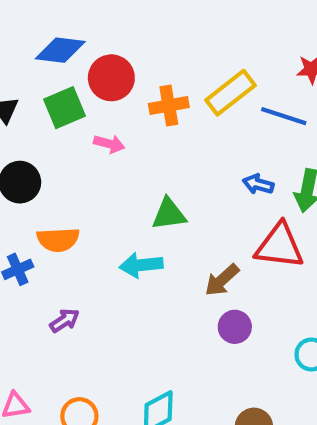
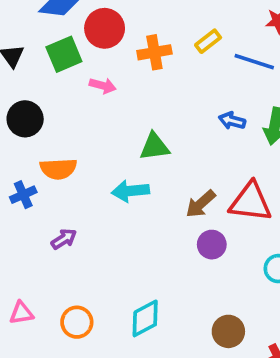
yellow rectangle: (231, 93) -> (208, 41), size x0.6
red triangle: (279, 246) -> (251, 202), moved

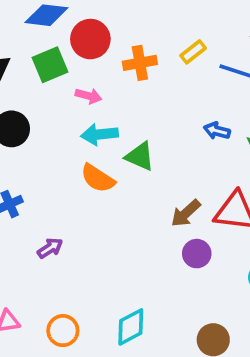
green triangle: (154, 147) -> (140, 156), turned 32
orange semicircle: (58, 169) -> (98, 178), moved, turned 36
cyan arrow: (130, 191) -> (100, 134), moved

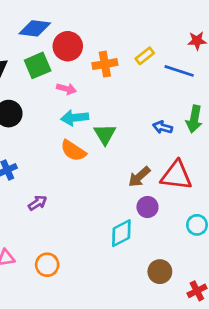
blue arrow: (217, 131) -> (163, 127), moved
green triangle: (140, 156) -> (105, 134), turned 35
cyan diamond: (131, 327) -> (121, 233), moved

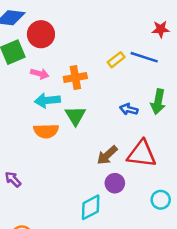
yellow rectangle: (145, 56) -> (116, 60), moved
orange cross: (105, 64) -> (75, 78), moved
orange semicircle: (73, 151) -> (46, 131), turned -35
purple arrow: (38, 203) -> (13, 179), turned -102

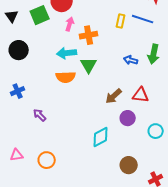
yellow rectangle: (116, 60) -> (121, 21), turned -40
pink arrow: (40, 74) -> (70, 24), moved, turned -88
red triangle: (142, 154) -> (141, 95), size x0.7
purple circle: (115, 183) -> (128, 118), moved

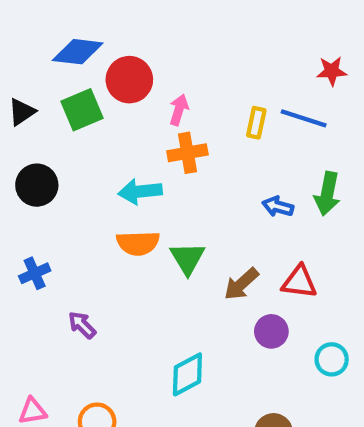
black triangle: (12, 16) -> (22, 112), turned 32
pink arrow: (70, 24) -> (179, 110), moved
green triangle: (89, 65) -> (187, 258), moved
cyan diamond: (101, 137) -> (187, 374), moved

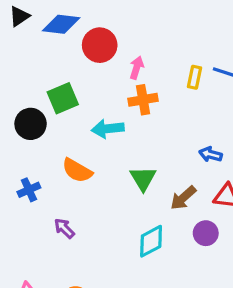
green square: (82, 110) -> (63, 98), moved
black triangle: (22, 112) -> (19, 16), moved
blue arrow: (278, 207) -> (211, 154), moved
orange semicircle: (138, 243) -> (77, 170), moved, turned 32
cyan diamond: (187, 374) -> (151, 241), moved

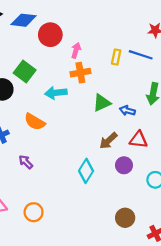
green square: (63, 98) -> (25, 72), turned -30
green triangle: (143, 179) -> (102, 103), moved, turned 36
cyan diamond: (151, 241) -> (86, 171), turned -30

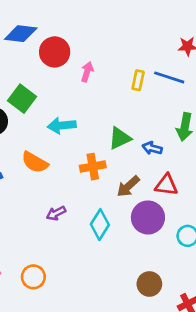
orange cross: (80, 73) -> (93, 167), moved
purple arrow: (26, 162) -> (56, 213), moved, turned -72
purple circle: (124, 165) -> (148, 217), size x1.5

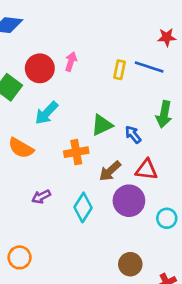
red circle: (55, 52) -> (40, 68), moved
cyan arrow: (62, 126) -> (47, 113), turned -40
blue arrow: (152, 148) -> (133, 135), turned 36

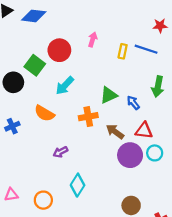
pink arrow: (71, 62) -> (93, 40), moved
brown arrow: (110, 171) -> (115, 132), turned 78
cyan diamond: (83, 207) -> (78, 185), moved
cyan circle: (167, 218) -> (155, 153), moved

